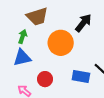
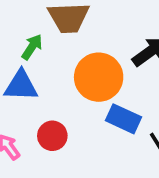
blue rectangle: (81, 77) -> (124, 119), moved

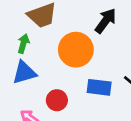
blue rectangle: (124, 119) -> (99, 87), moved

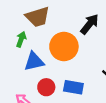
blue triangle: (24, 73) -> (34, 62), moved
blue rectangle: (99, 87) -> (73, 87), moved

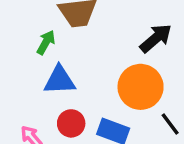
orange circle: (64, 47) -> (141, 87), moved

